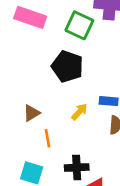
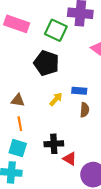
brown triangle: (32, 113) -> (18, 100), turned 40
orange line: (47, 138) -> (20, 124), moved

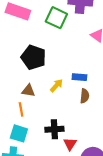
black pentagon: (46, 63) -> (34, 57), moved
brown triangle: (18, 100) -> (28, 91), moved
red triangle: (70, 159) -> (70, 144), turned 32

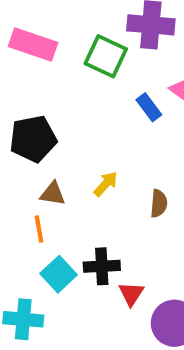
black pentagon: (34, 57) -> (33, 139), moved, turned -30
blue rectangle: (79, 77) -> (149, 107), moved, turned 48
cyan square: (19, 133) -> (59, 274), moved, turned 30

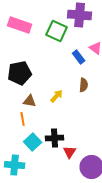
brown semicircle: (159, 203) -> (84, 85), moved

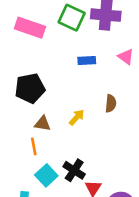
green square: (57, 31) -> (72, 18), moved
blue rectangle: (79, 57) -> (87, 61), moved, turned -56
black cross: (55, 138) -> (74, 170), turned 36

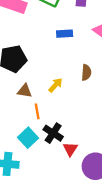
orange line: (34, 146) -> (37, 111), moved

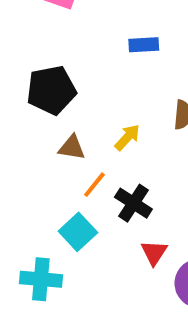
orange line: (37, 111) -> (94, 185), turned 49
black cross: (53, 133) -> (133, 203), moved

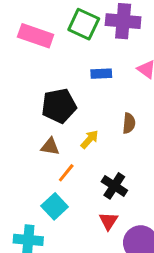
black pentagon: (51, 90) -> (59, 106), moved
black cross: (133, 203) -> (114, 186), moved

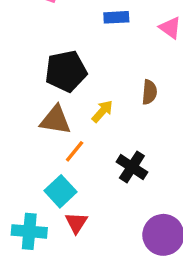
blue rectangle: (101, 74) -> (116, 17), moved
brown triangle: (50, 147) -> (55, 120), size x1.4
red triangle: (108, 221) -> (76, 223), moved

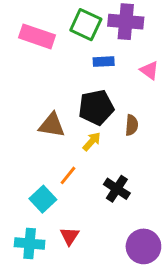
black pentagon: (66, 71) -> (96, 107), moved
brown triangle: (55, 120) -> (52, 125), moved
cyan square: (61, 191) -> (43, 199), moved

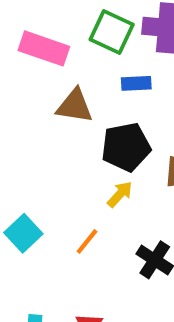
brown triangle: (52, 125) -> (75, 106), moved
cyan square: (43, 199) -> (23, 233), moved

